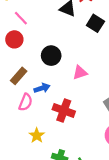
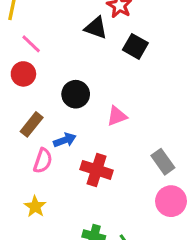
yellow star: (37, 135) -> (35, 207), moved

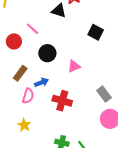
pink line: (31, 44) -> (32, 29), moved
black square: (135, 46) -> (96, 32), moved

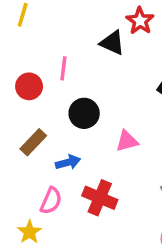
pink line: (32, 29) -> (63, 68), turned 48
pink semicircle: (28, 96) -> (51, 201), moved

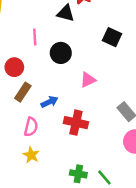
red circle: (29, 86) -> (14, 67), moved
black circle: (84, 113) -> (61, 53), moved
pink semicircle: (51, 201) -> (31, 127), moved

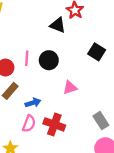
pink line: (35, 37) -> (27, 58), moved
pink semicircle: (31, 127) -> (29, 124), moved

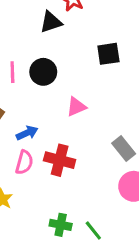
black triangle: (58, 25) -> (51, 22), turned -35
black square: (97, 52) -> (108, 54), turned -35

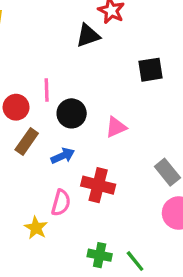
black circle: (43, 72) -> (72, 113), moved
pink semicircle: (24, 162) -> (61, 203), moved

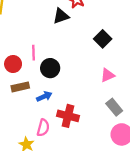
black square: (150, 70) -> (103, 39), turned -36
pink triangle: (116, 127) -> (108, 75), moved
brown rectangle: (27, 142) -> (20, 87), turned 42

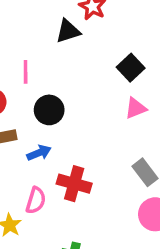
pink line: (33, 53) -> (26, 72), moved
pink triangle: (108, 75) -> (136, 108), moved

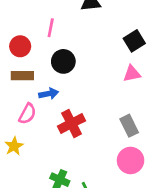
red cross: (74, 184) -> (71, 123), turned 36
pink semicircle: (36, 200) -> (27, 114), moved

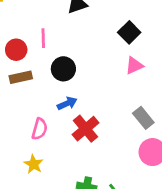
red circle: (20, 46) -> (16, 50), moved
brown rectangle: (22, 76) -> (21, 77), moved
blue arrow: (49, 94) -> (67, 103), moved

